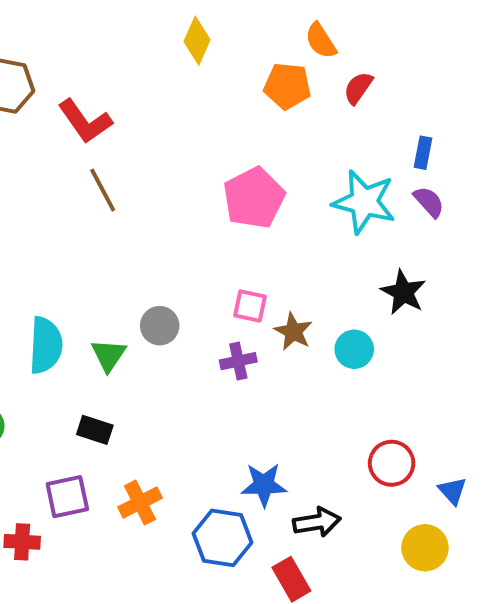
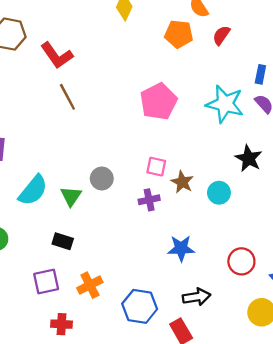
cyan semicircle: (46, 345) -> (33, 190), turned 36
blue star: (264, 485) -> (181, 248), moved
red cross: (22, 542) -> (62, 324), moved

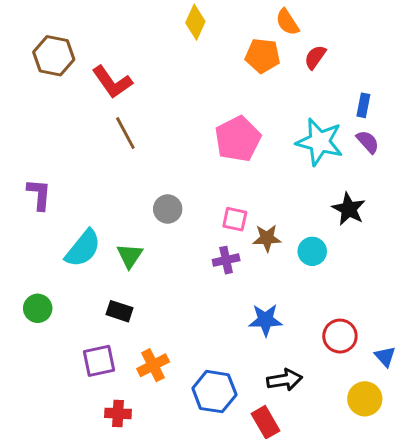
gray circle: (102, 178) -> (168, 209), moved
brown star: (182, 182) -> (267, 238), turned -30

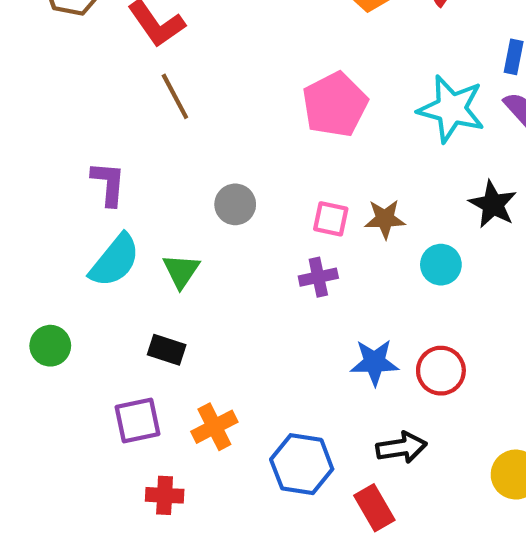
purple L-shape: (39, 194) -> (108, 184), moved
brown star: (267, 238) -> (385, 219), moved
red circle: (340, 336) -> (441, 371), moved

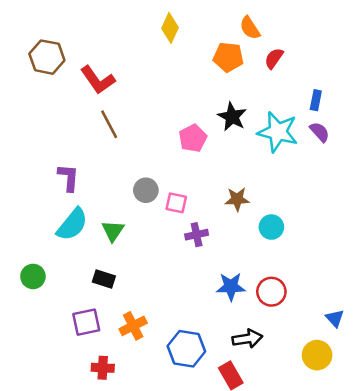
pink pentagon: (335, 105) -> (193, 138), moved, size x0.7
black star: (493, 204) -> (232, 117), moved
pink square: (331, 219) -> (176, 203), moved

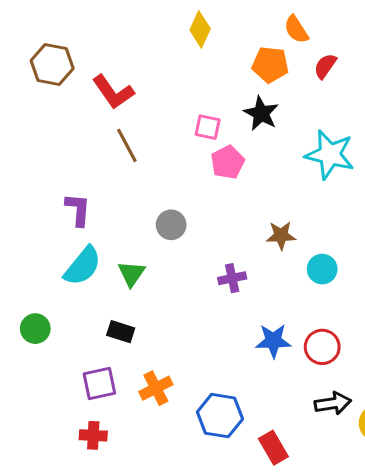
black star: (232, 117) -> (261, 113), moved
pink square: (176, 203) -> (208, 127), moved
black arrow: (247, 339) -> (333, 403), moved
red cross: (103, 368) -> (93, 435), moved

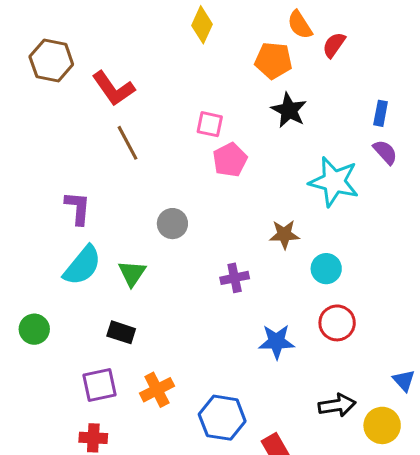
red semicircle: (325, 66) -> (334, 45), moved
black star: (261, 113) -> (289, 110), moved
cyan star: (330, 155) -> (334, 182), moved
red circle: (322, 347) -> (337, 323), moved

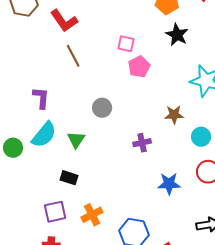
green circle: (34, 329) -> (13, 148), moved

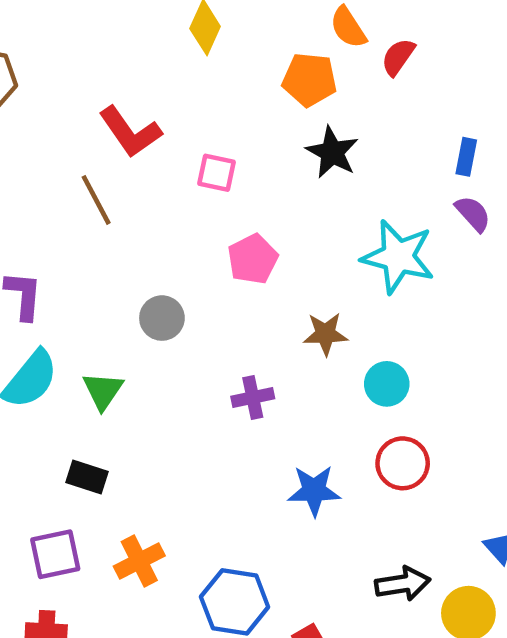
red L-shape: (64, 21) -> (130, 132), moved
pink pentagon: (139, 67) -> (253, 259), moved

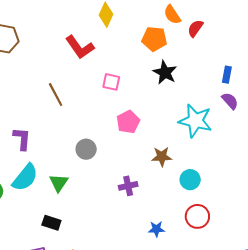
red L-shape: (130, 132) -> (80, 47), moved
blue star: (314, 491) -> (156, 229), size x0.7

